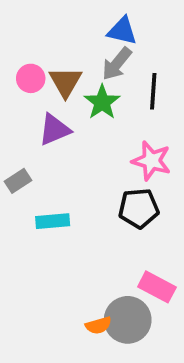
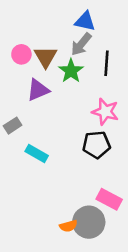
cyan rectangle: (53, 221) -> (37, 154), turned 35

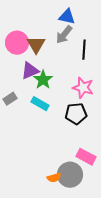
pink circle: (21, 54) -> (17, 43), size x1.5
green star: (71, 71) -> (43, 80), moved
cyan rectangle: (37, 154) -> (40, 104), moved

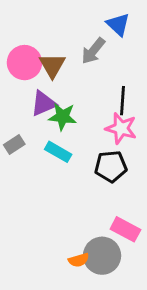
blue triangle: (67, 17) -> (118, 24), moved, turned 30
black line: (84, 50) -> (123, 101), moved
green star: (43, 80) -> (63, 117), turned -30

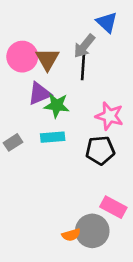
black line: (123, 101) -> (83, 67), moved
gray rectangle: (14, 144) -> (13, 142), moved
cyan rectangle: (58, 152) -> (53, 137), turned -35

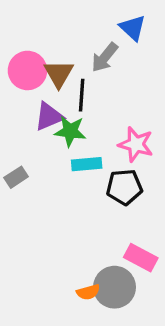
black line: (83, 67) -> (82, 95), moved
cyan rectangle: (53, 137) -> (87, 164), moved

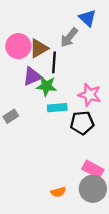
brown triangle: (59, 74) -> (39, 48), turned 30
gray circle: (115, 287) -> (93, 189), moved

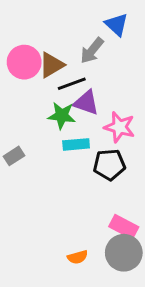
black line: (54, 62) -> (72, 84), turned 66
purple triangle: (32, 76) -> (86, 103), moved, turned 42

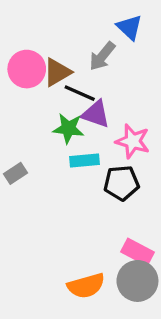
black line: (72, 84) -> (80, 93), turned 44
orange semicircle: (78, 257) -> (86, 286), size x1.6

